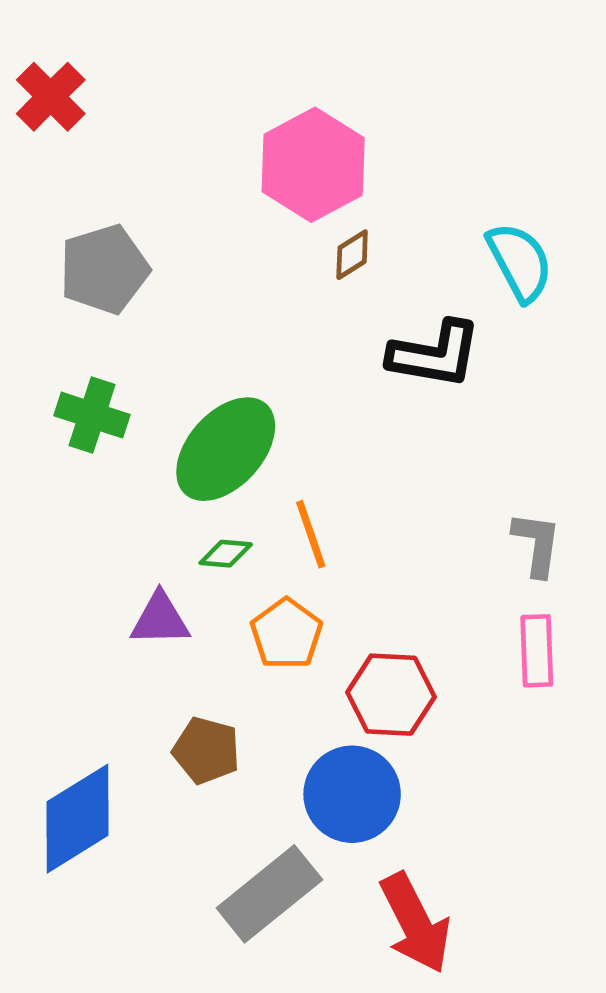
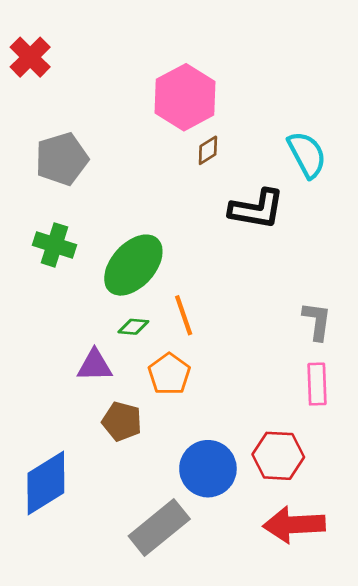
red hexagon: (391, 695) -> (278, 456), moved
brown pentagon: (206, 750) -> (122, 421), moved
red arrow: (415, 923) -> (294, 525), moved, turned 114

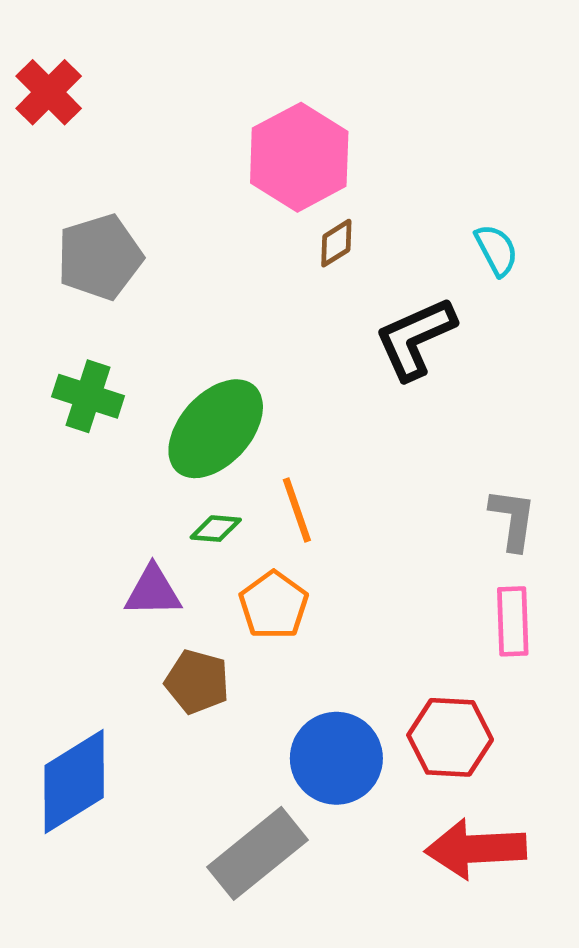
cyan semicircle: (307, 155) -> (496, 250), size x0.7
black L-shape: (257, 209) -> (415, 338), turned 146

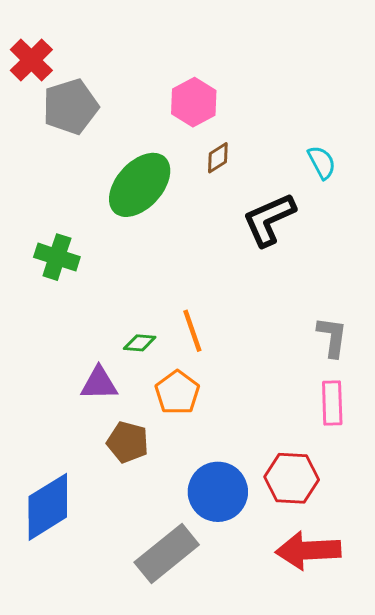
pink hexagon: (299, 157) -> (194, 102), size x0.7
gray pentagon: (100, 257) -> (70, 107), moved
green ellipse: (216, 429) -> (140, 185), moved

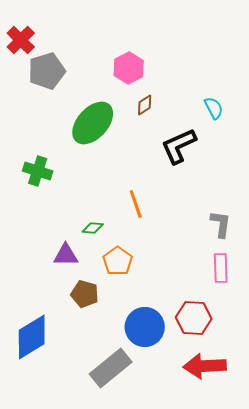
orange line: (192, 331) -> (136, 204), moved

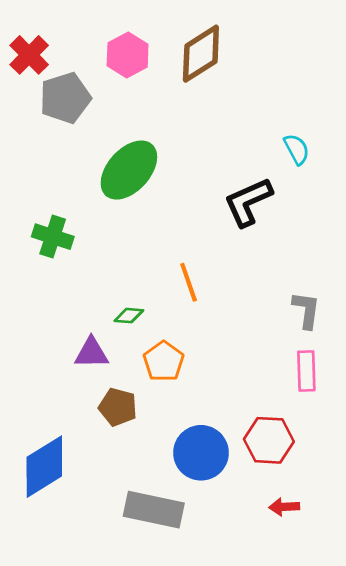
pink hexagon: (129, 68) -> (128, 55), moved
brown diamond: (145, 105) -> (201, 54), moved, size x2.0
red arrow: (205, 366) -> (284, 507), size x0.5
gray rectangle: (111, 368) -> (154, 510), turned 51

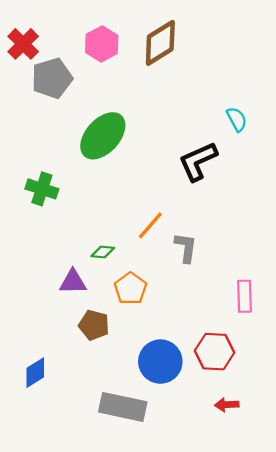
orange line: (189, 282) -> (150, 225), turned 60
gray L-shape: (306, 310) -> (186, 248), moved
blue diamond: (44, 467) -> (35, 373), size x0.6

